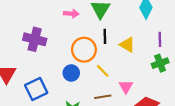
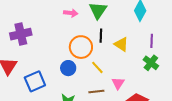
purple cross: (35, 39) -> (21, 34), moved, turned -30
green cross: (160, 63) -> (151, 63), turned -35

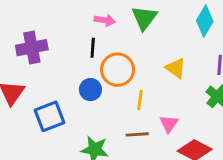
black line: (101, 36) -> (93, 48), moved
yellow line: (97, 67) -> (140, 100), turned 48
blue circle: (68, 68) -> (90, 90), moved

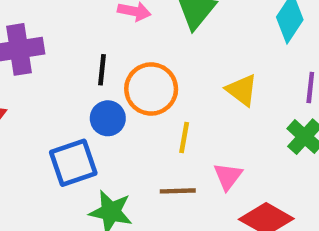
black line: (93, 48) -> (102, 70), moved
blue square: (49, 116) -> (73, 163), moved

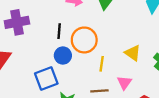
yellow triangle: (242, 90) -> (133, 53), moved

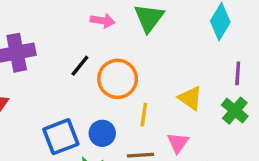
black line: (59, 31) -> (80, 66), turned 35
blue circle: (63, 56) -> (102, 133), moved

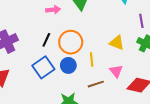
blue circle: (102, 133) -> (68, 65), moved
blue square: (61, 137) -> (43, 67), moved

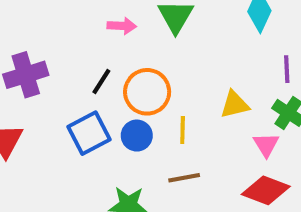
yellow triangle: (117, 43) -> (235, 105), turned -42
pink triangle: (116, 71) -> (266, 145), moved

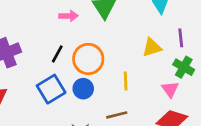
yellow triangle: (235, 105) -> (152, 47), moved
yellow line: (183, 130) -> (126, 81), moved

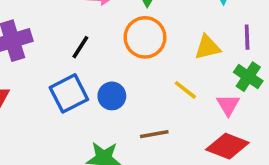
orange circle: (88, 59) -> (145, 37), moved
yellow line: (126, 81) -> (185, 90), moved, turned -54

